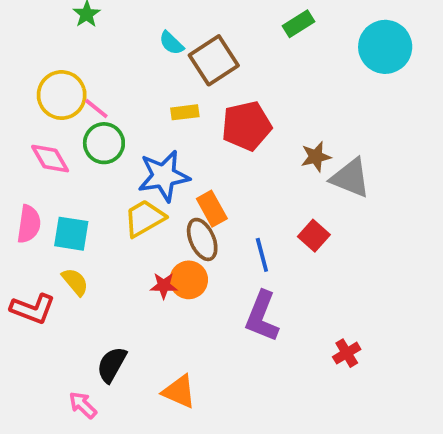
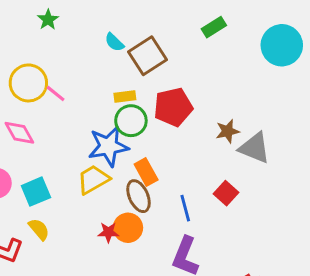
green circle: (104, 143) -> (131, 121), moved
cyan square: (71, 234) -> (36, 192), turned -32

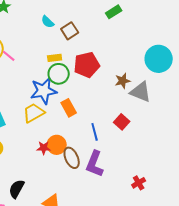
cyan circle: (282, 45) -> (159, 59), moved
brown square: (148, 56) -> (70, 31), size x0.7
brown ellipse: (138, 196) -> (72, 158), moved

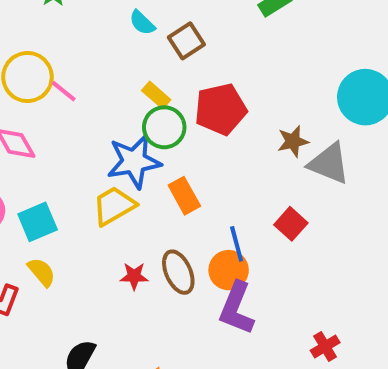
yellow rectangle: (55, 58) -> (156, 95), turned 48
orange circle: (57, 145) -> (229, 270), moved
brown ellipse: (72, 158) -> (178, 272), moved

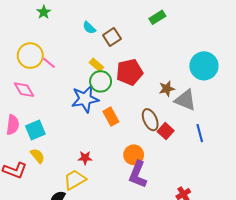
yellow trapezoid: (114, 206) -> (75, 180), moved
blue line: (237, 244) -> (200, 133), moved
brown ellipse: (178, 272) -> (150, 120), moved

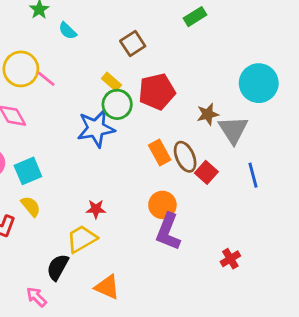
cyan semicircle: (89, 28) -> (68, 31), moved
gray triangle: (185, 100) -> (233, 130), turned 35
orange rectangle: (111, 117) -> (160, 153), moved

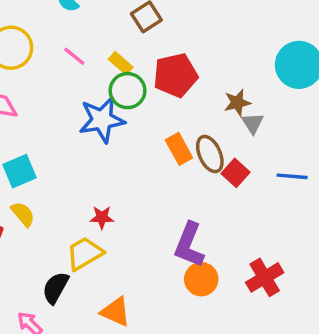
pink line: (46, 79) -> (74, 56), moved
gray triangle: (233, 130) -> (253, 123), moved, size x0.6
blue line: (253, 175) -> (292, 176), turned -70
orange circle: (162, 205) -> (201, 279), moved
red cross: (230, 259) -> (265, 277), size x1.5

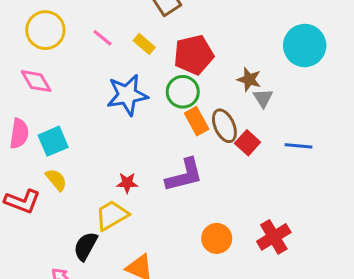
green circle: (128, 91) -> (183, 92), moved
brown star: (237, 103) -> (249, 79), turned 30
purple L-shape: (189, 245) -> (184, 175), moved, turned -126

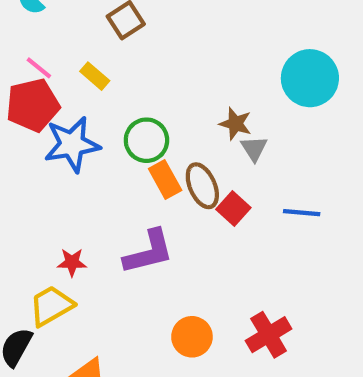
red pentagon: (194, 55) -> (33, 105), moved

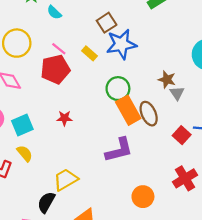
blue star: (72, 144) -> (121, 44), moved
orange rectangle: (165, 180) -> (128, 110), size x1.4
red square: (233, 209) -> (182, 135), moved
red star: (72, 262) -> (64, 118), moved
red cross: (269, 335) -> (185, 178), moved

